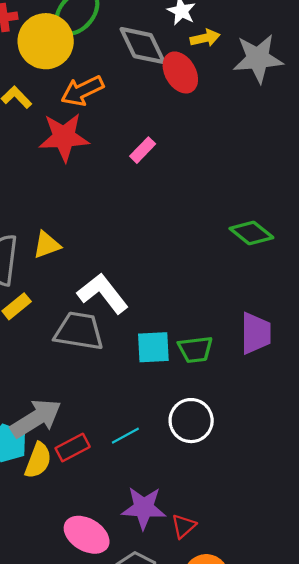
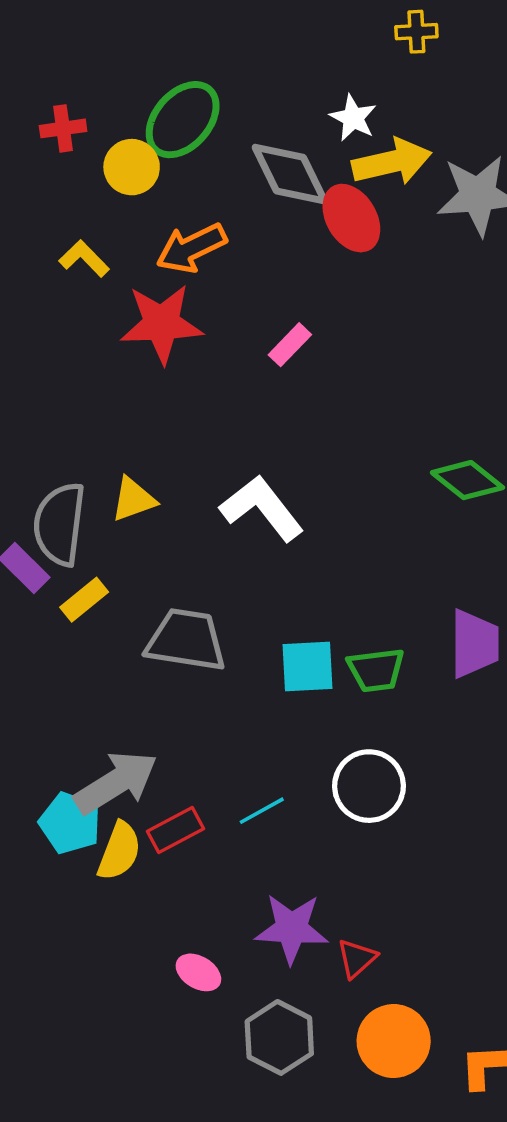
yellow arrow: (205, 38) -> (392, 162), size x1.6
yellow circle: (46, 41) -> (132, 167), size x0.6
white L-shape: (103, 293) -> (262, 508), moved
pink ellipse: (87, 535) -> (198, 972), size x0.6

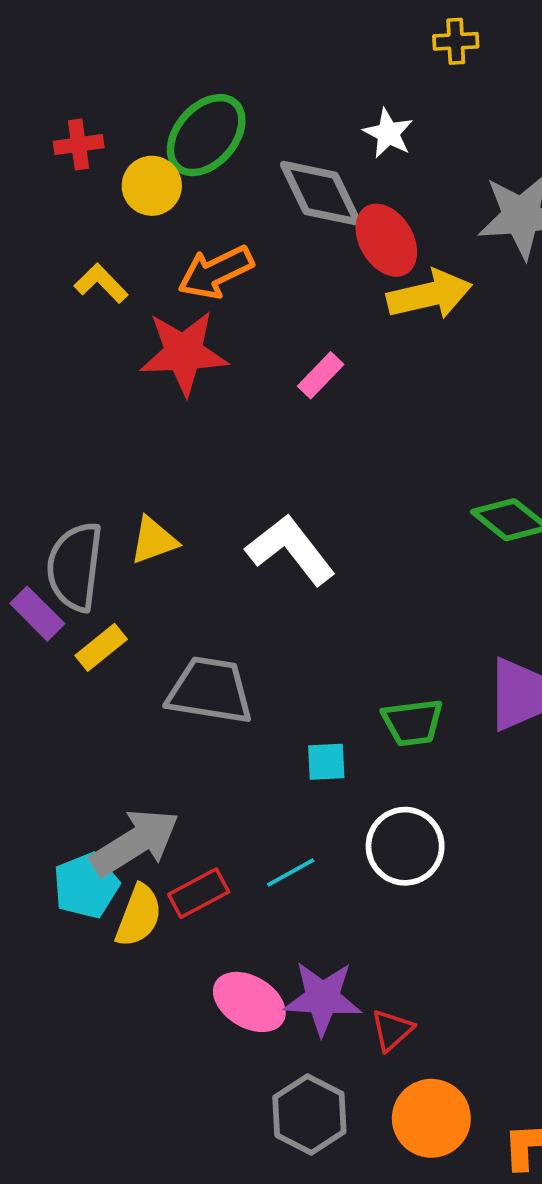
yellow arrow: (392, 162) -> (429, 295), moved
cyan square: (307, 666) -> (326, 762), moved, size x0.7
cyan pentagon: (70, 823) -> (86, 886), turned 30
pink ellipse: (198, 972) -> (249, 1002), moved, size x1.5

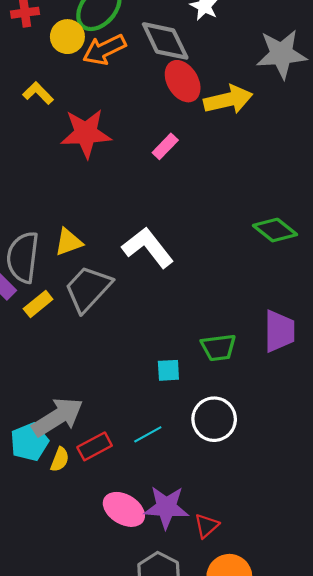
red ellipse: (386, 240) -> (183, 81), moved
orange arrow: (216, 272) -> (104, 50), moved
gray trapezoid: (210, 690) -> (88, 289), moved, turned -56
yellow semicircle: (139, 916) -> (60, 459), size x0.7

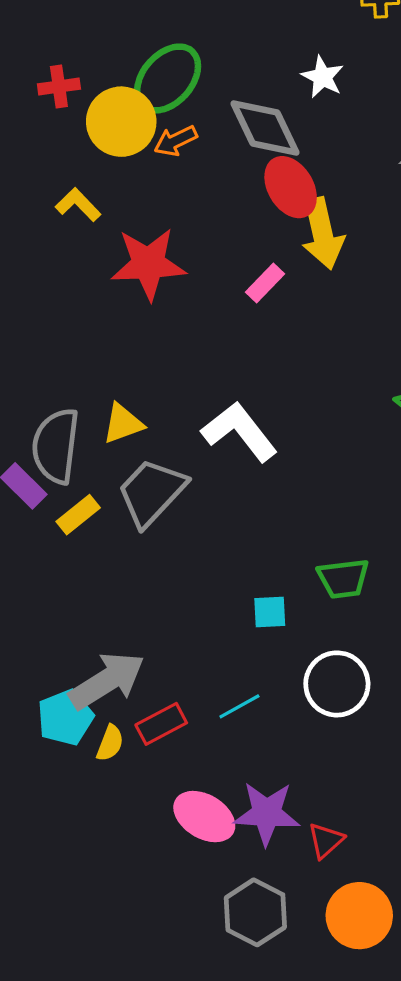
yellow circle: (67, 37) -> (121, 122), size x1.4
orange arrow: (104, 50) -> (176, 141), size x0.7
yellow arrow: (228, 100) -> (323, 233), moved, turned 90

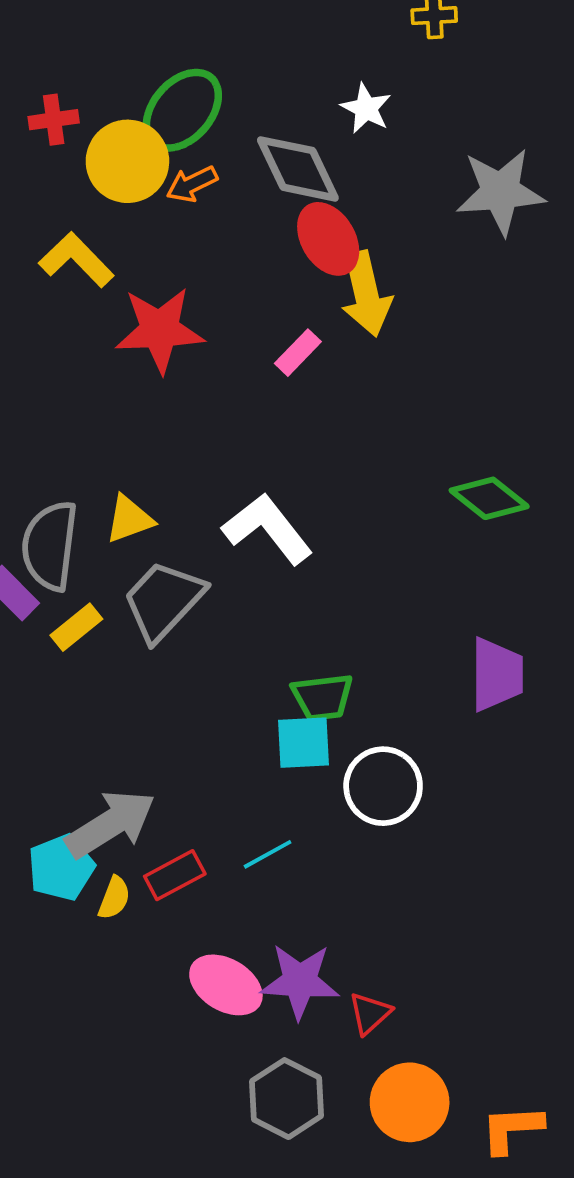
yellow L-shape: (78, 205) -> (76, 260), size x1.4
green trapezoid: (343, 579) -> (322, 697), moved
cyan square: (270, 612) -> (304, 743), size x1.4
white circle: (337, 684) -> (383, 786), moved

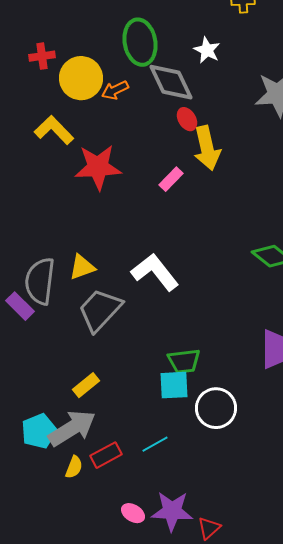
green ellipse: (182, 110) -> (140, 42), moved, turned -51
red ellipse: (328, 239) -> (187, 119), size x0.6
yellow rectangle: (76, 627) -> (86, 385), moved
cyan pentagon: (61, 868) -> (39, 431), moved
pink ellipse: (226, 985) -> (133, 513), size x0.6

